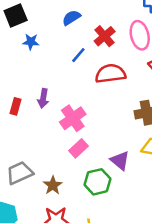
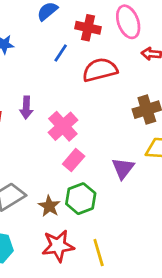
red cross: (105, 36) -> (88, 28), turned -30
purple triangle: (120, 161) -> (123, 168), turned 35
green hexagon: (97, 182) -> (81, 199), moved

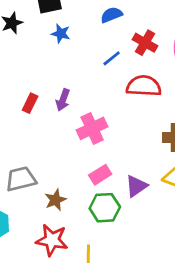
pink rectangle: (74, 160) -> (100, 175), moved
green hexagon: (81, 199) -> (105, 208), moved

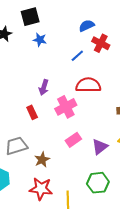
blue semicircle: (111, 15) -> (87, 26), moved
red semicircle: (144, 86) -> (88, 85), moved
red rectangle: (30, 103) -> (32, 112), moved, turned -48
green hexagon: (105, 208) -> (98, 183), moved

